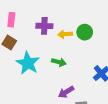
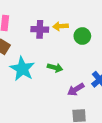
yellow arrow: (65, 34) -> (61, 26), moved
purple arrow: (66, 92) -> (76, 89), moved

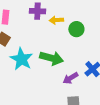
purple cross: (40, 29) -> (37, 11), moved
green arrow: (55, 68) -> (51, 58), size x1.6

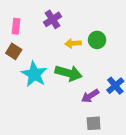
purple cross: (37, 11) -> (53, 19), turned -35
yellow arrow: (56, 20) -> (73, 43), moved

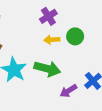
purple cross: (53, 19) -> (48, 16), moved

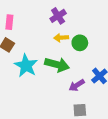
green circle: (75, 36) -> (80, 43), moved

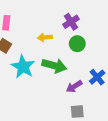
purple cross: (58, 16) -> (71, 22), moved
yellow arrow: (61, 38) -> (45, 37), moved

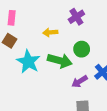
green circle: (77, 44) -> (82, 49), moved

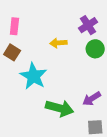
green circle: (82, 49) -> (95, 49), moved
green arrow: (60, 61) -> (60, 108), moved

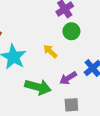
yellow arrow: (58, 43) -> (50, 51), moved, turned 48

